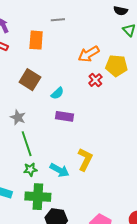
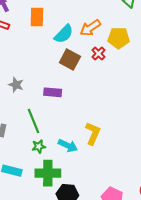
brown square: (30, 80) -> (70, 59), moved
cyan semicircle: (57, 93) -> (64, 34), moved, size x1.5
purple rectangle: (64, 116) -> (53, 92), moved
gray star: (18, 117) -> (16, 85), moved

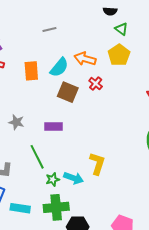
orange rectangle: (37, 17) -> (31, 71), moved
orange arrow: (90, 28) -> (85, 59), turned 55
yellow pentagon: (119, 38) -> (119, 55), moved, turned -30
green star: (39, 146) -> (53, 179), moved

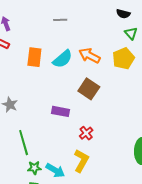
red cross: (96, 84) -> (86, 133), moved
brown square: (68, 92) -> (89, 89), moved
purple rectangle: (53, 126) -> (60, 111), moved

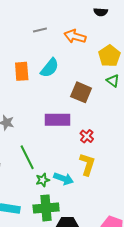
green triangle: (131, 33) -> (113, 81), moved
orange arrow: (90, 56) -> (75, 36), moved
purple rectangle: (60, 111) -> (58, 120), size x1.4

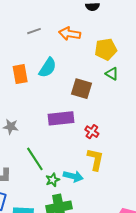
yellow pentagon: (109, 56) -> (106, 49), turned 30

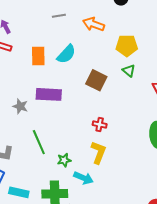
purple rectangle: (61, 118) -> (49, 94), moved
red cross: (92, 132) -> (100, 125), turned -32
cyan arrow: (73, 176) -> (83, 178), moved
green star: (53, 180) -> (64, 160), moved

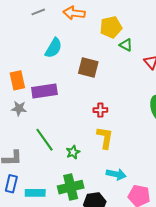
orange rectangle: (38, 56) -> (17, 80), moved
green triangle: (129, 71) -> (126, 45), moved
cyan arrow: (83, 178) -> (116, 174), moved

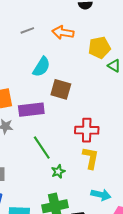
brown square: (88, 67) -> (61, 89), moved
red cross: (100, 110) -> (87, 130), size x1.6
green line: (45, 140) -> (42, 148), moved

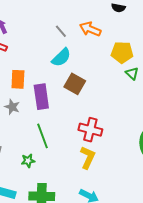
gray line: (27, 30) -> (61, 31), moved, turned 56
purple rectangle: (31, 110) -> (41, 97), turned 75
green star: (58, 172) -> (28, 161), moved

